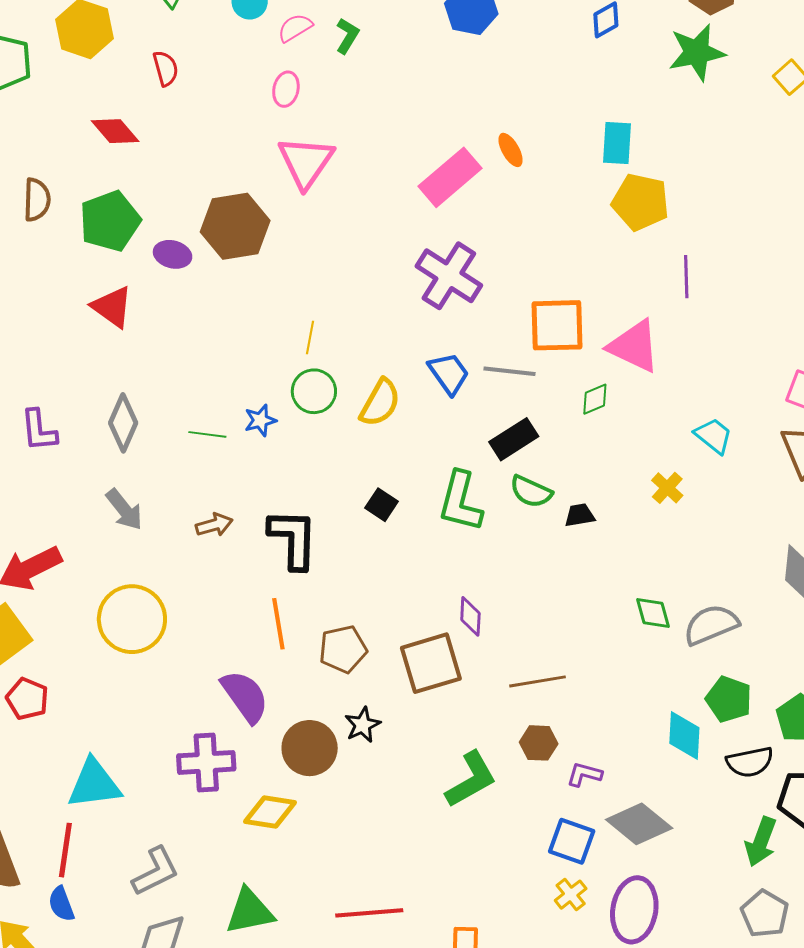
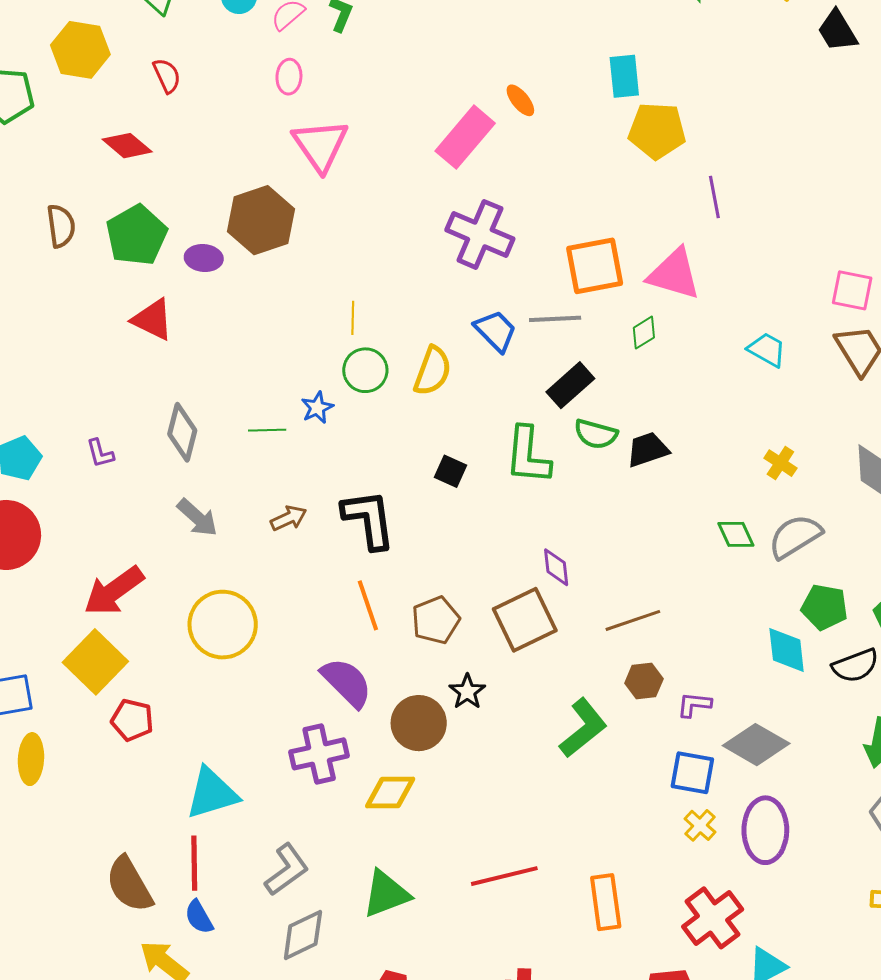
purple L-shape: (39, 430) -> (100, 453), size x0.7
yellow cross: (667, 488) -> (780, 463), moved
black trapezoid: (580, 515) -> (648, 450), size x1.4

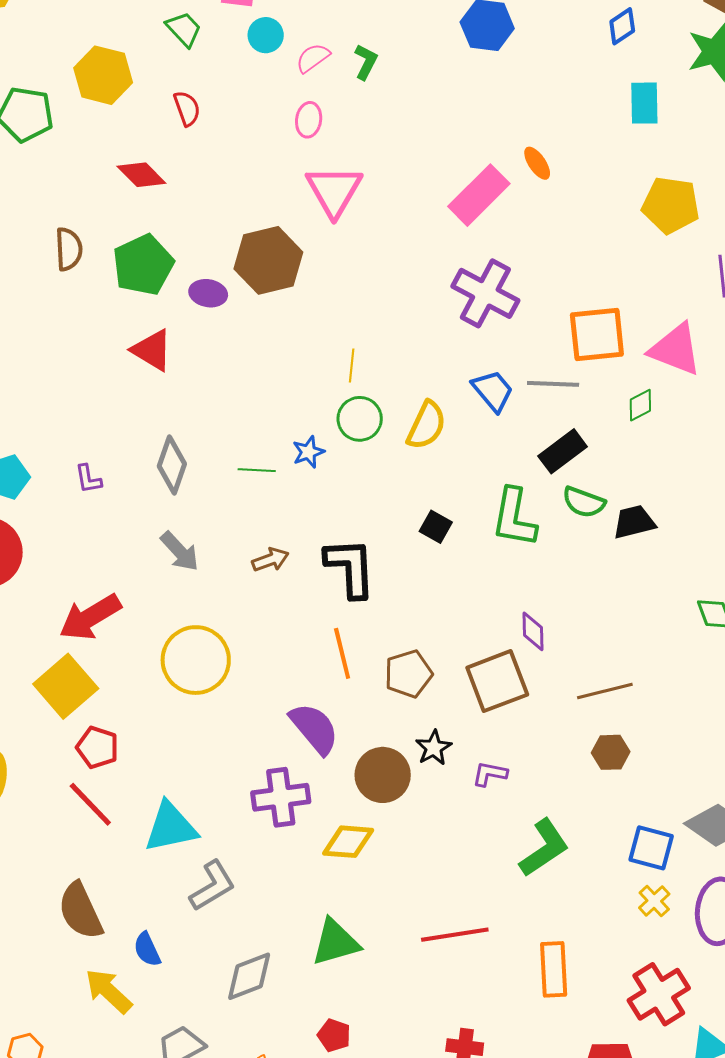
cyan rectangle: (624, 76) -> (644, 103), moved
purple L-shape: (694, 705) -> (490, 774), moved
green L-shape: (583, 728) -> (544, 848), moved
red line: (194, 863) -> (90, 804), moved, turned -48
gray L-shape: (287, 870) -> (212, 886), moved

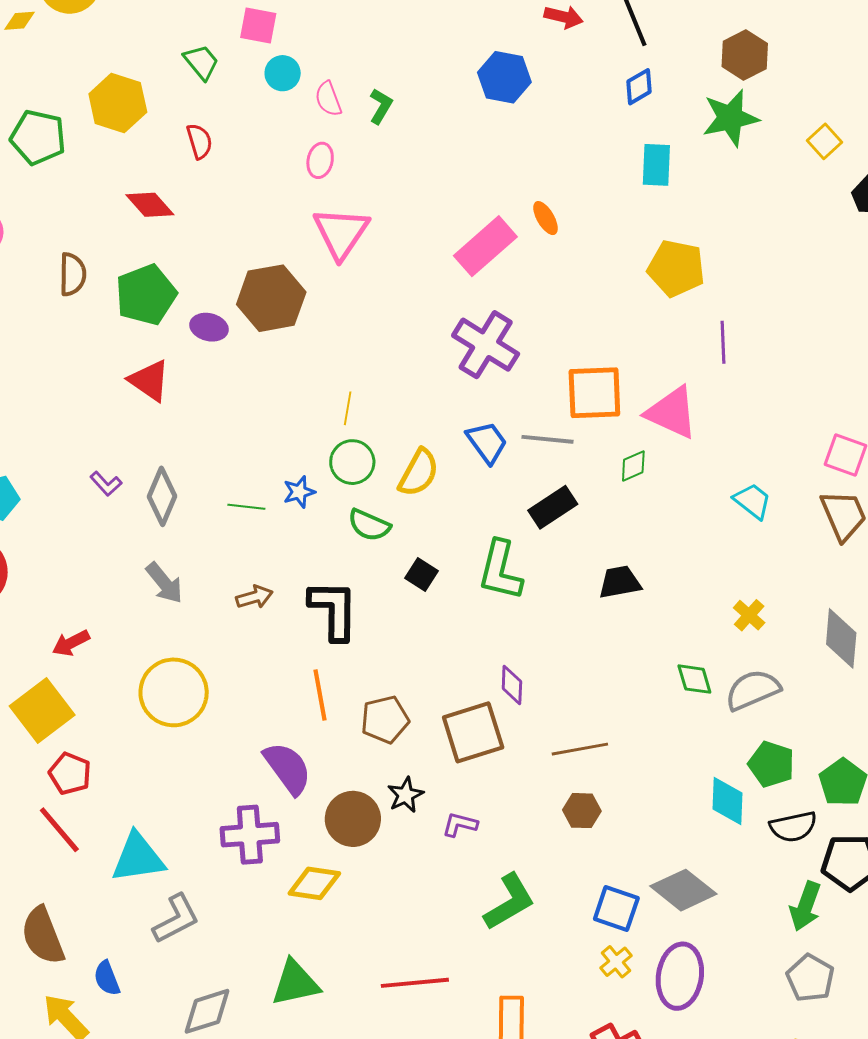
pink semicircle: (313, 58) -> (328, 99), turned -78
purple L-shape: (88, 479) -> (106, 484), moved, turned -36
green semicircle: (584, 502) -> (369, 525), moved
red arrow: (90, 617) -> (71, 643), size x0.6

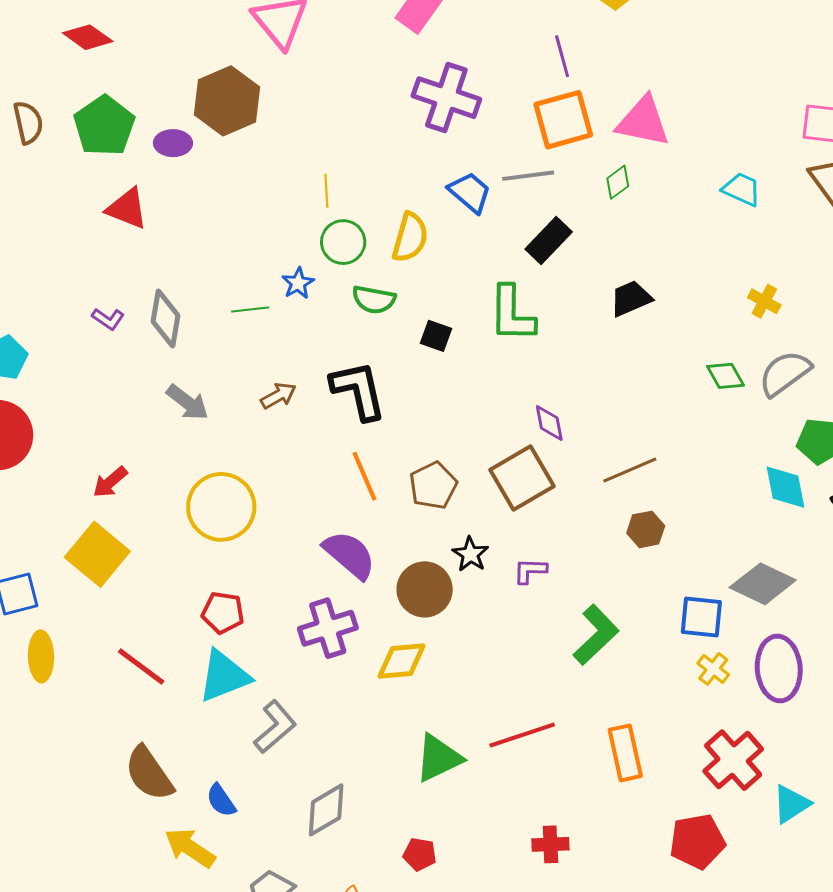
purple line: (723, 342) -> (562, 56), moved
red pentagon: (70, 774) -> (223, 613), moved
green triangle: (295, 983) -> (438, 758), moved

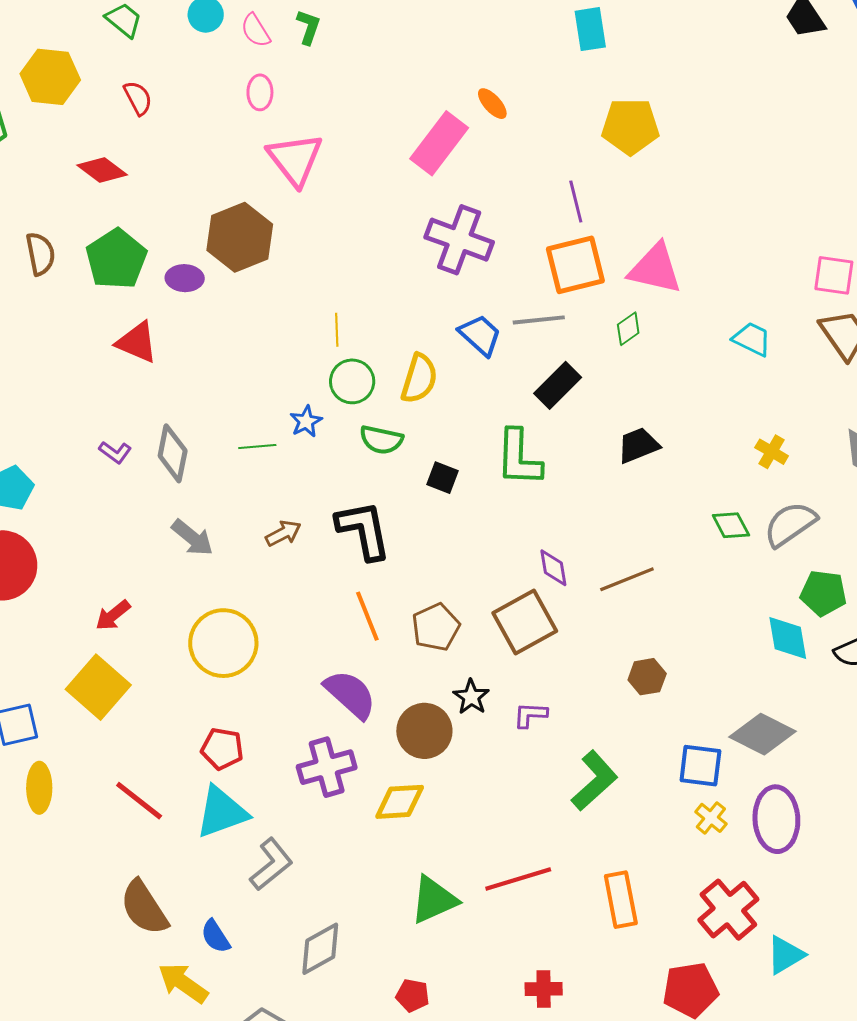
brown line: (630, 470) -> (627, 579), moved

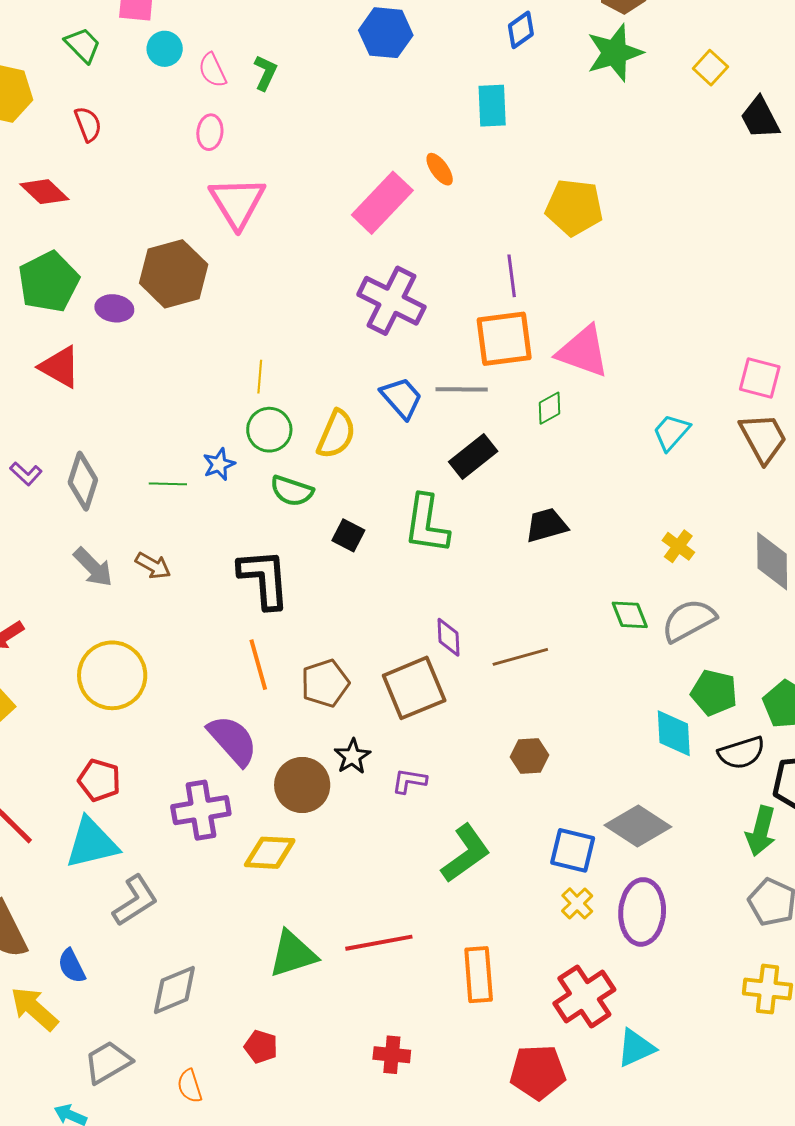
cyan rectangle: (590, 29) -> (492, 106), moved
cyan trapezoid: (752, 339) -> (671, 432), turned -81
brown arrow: (283, 533) -> (153, 566), moved, turned 51

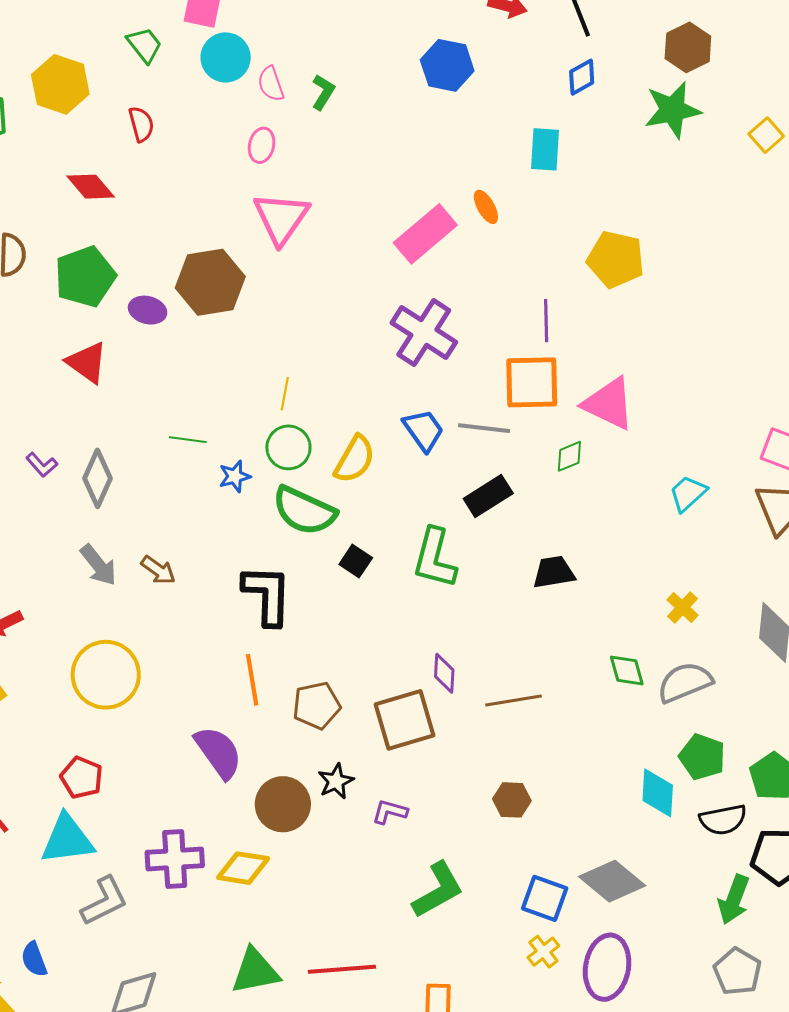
cyan circle: (165, 49) -> (226, 57), size x1.4
green line: (168, 484) -> (188, 440), moved
green semicircle: (292, 491) -> (304, 511), size x1.5
purple cross: (201, 810) -> (175, 859), moved

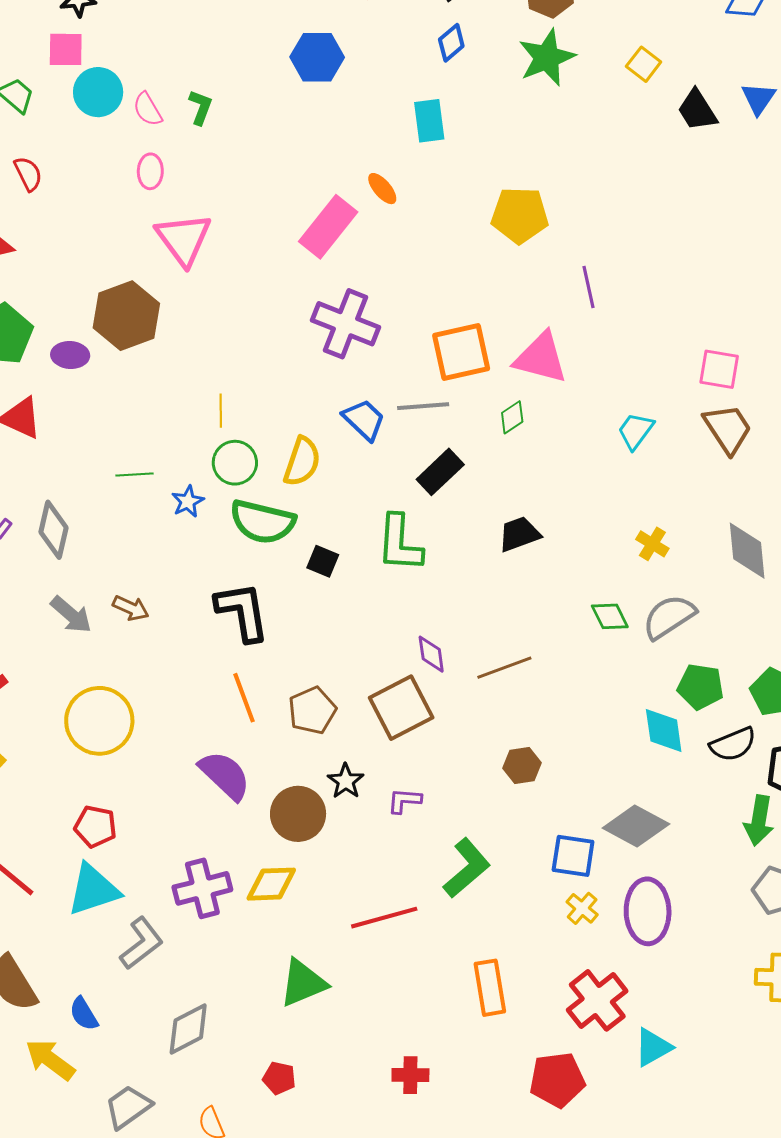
purple line: (546, 321) -> (588, 287), moved
red line: (342, 969) -> (384, 918), moved

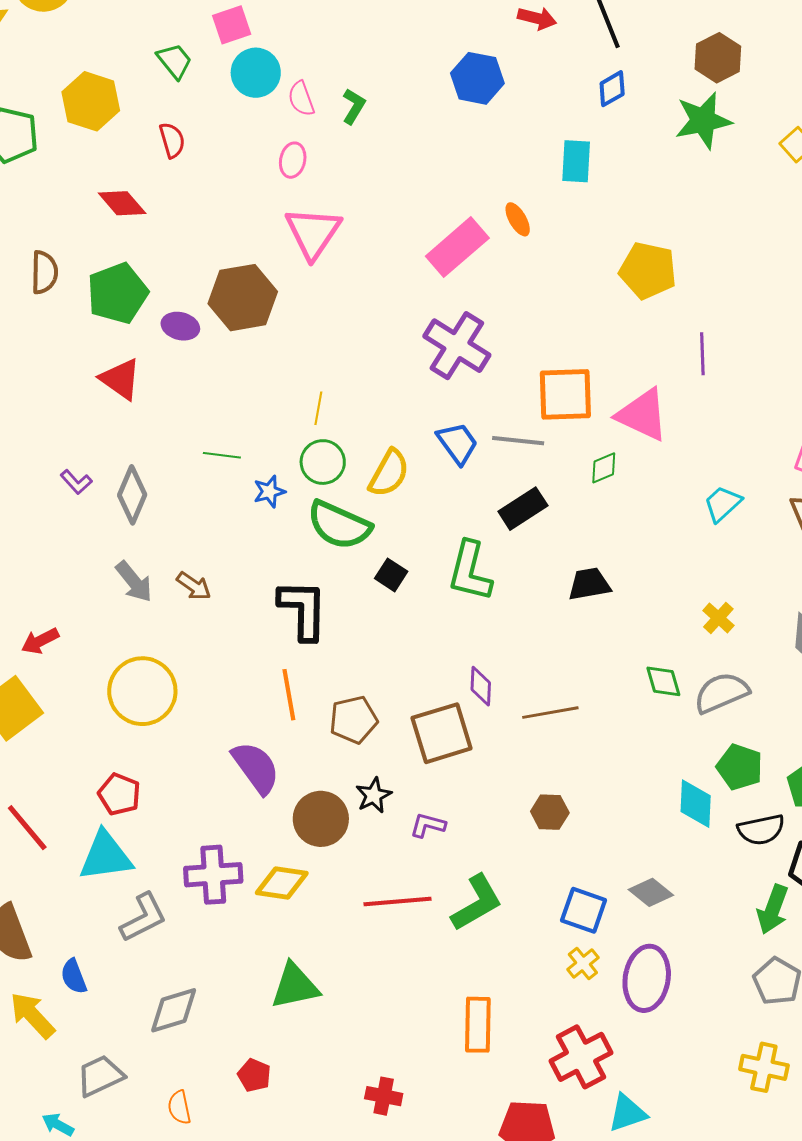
pink square: (66, 49) -> (232, 25), turned -30
gray diamond: (636, 826) -> (651, 892), size x0.7
red line: (384, 918) -> (397, 901), moved

